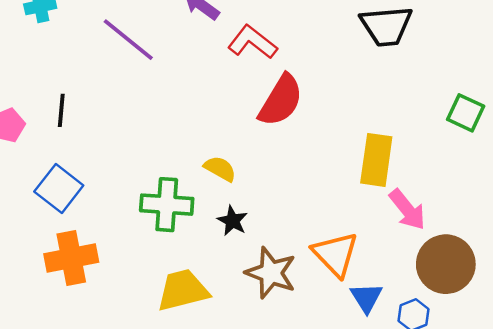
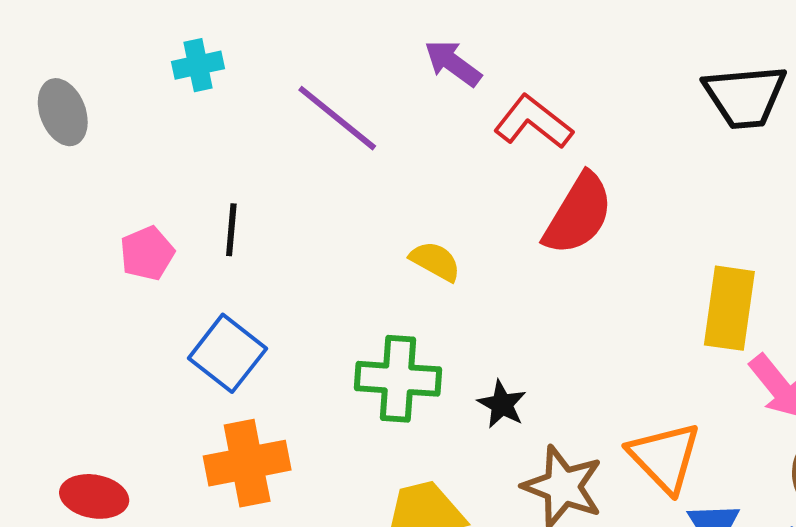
yellow semicircle: (220, 169) -> (435, 261), moved

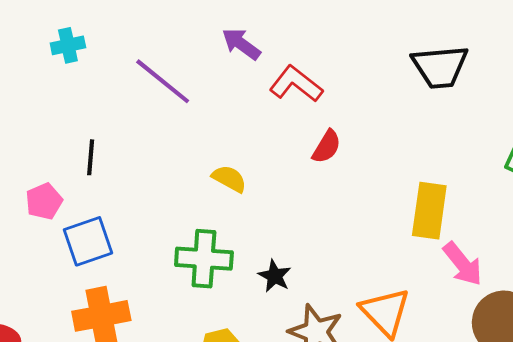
red semicircle: (578, 214) -> (327, 147), size x0.6
pink pentagon: (147, 253) -> (44, 201), moved
blue square: (227, 353) -> (88, 241), turned 33

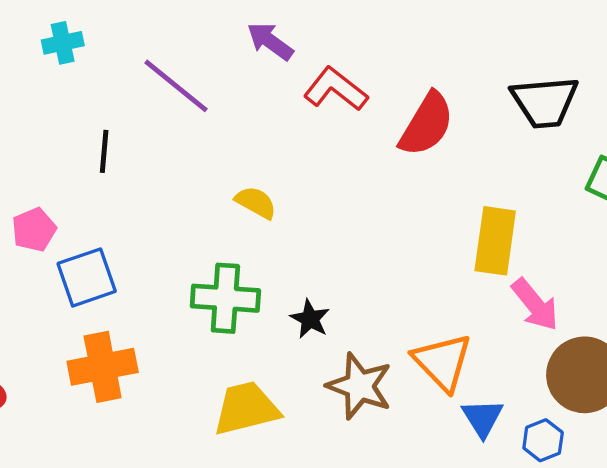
black trapezoid: (440, 67) -> (545, 102), moved
red semicircle: (327, 147) -> (427, 124), moved, size x1.6
black line: (91, 157) -> (104, 151), moved

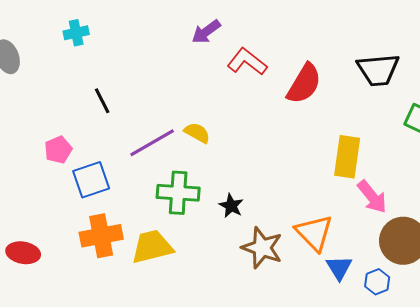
purple arrow: (270, 41) -> (206, 32), turned -72
purple line: (176, 86) -> (152, 143), moved, turned -69
black line: (104, 151) -> (102, 101), turned -32
yellow trapezoid: (246, 408) -> (152, 247), moved

